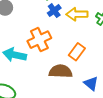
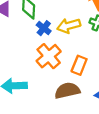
orange cross: (39, 40) -> (49, 56), moved

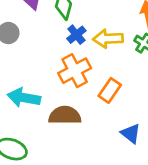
brown semicircle: (67, 91) -> (65, 115), moved

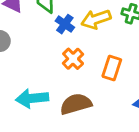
orange cross: (75, 71) -> (73, 59), size x0.7

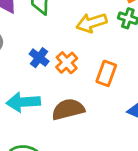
blue cross: (65, 24) -> (39, 58), moved

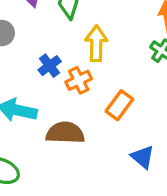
yellow arrow: (92, 23) -> (96, 43), moved, turned 92

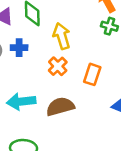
blue cross: (50, 66) -> (19, 48), moved, turned -35

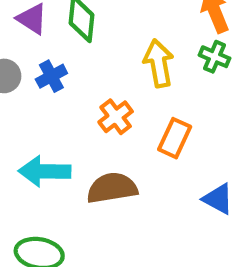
yellow arrow: (62, 36) -> (159, 63), moved
blue cross: (19, 48) -> (51, 76), turned -35

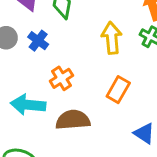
blue cross: (51, 76) -> (38, 41), turned -30
orange cross: (116, 117) -> (61, 78), moved

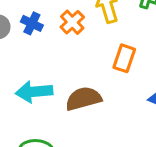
orange cross: (61, 78) -> (72, 22), moved

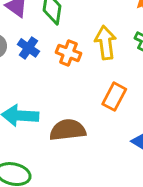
orange cross: (72, 22) -> (68, 53), turned -35

